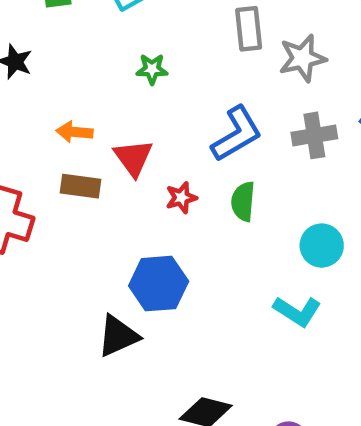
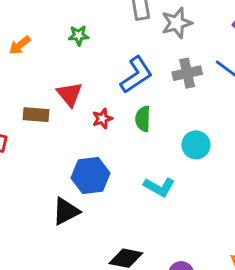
orange arrow: (74, 132) -> (20, 45), moved, turned -40
cyan L-shape: (297, 311) -> (159, 187), moved

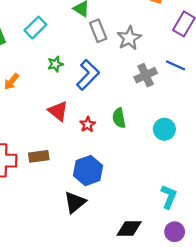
blue L-shape: (136, 75) -> (88, 75), moved
brown rectangle: (36, 115) -> (39, 156), moved
cyan L-shape: (159, 187) -> (169, 197), moved, turned -85

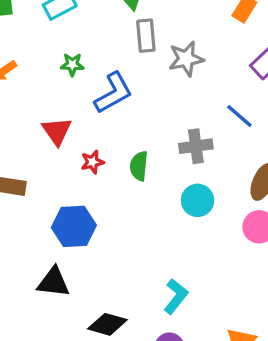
gray cross: (146, 75) -> (196, 146), moved
black triangle: (75, 202) -> (53, 282), moved, turned 30

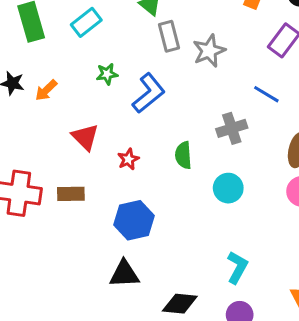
red triangle: (57, 131) -> (85, 137), moved
red star: (92, 162) -> (128, 159), moved
cyan circle: (198, 200) -> (228, 188), moved

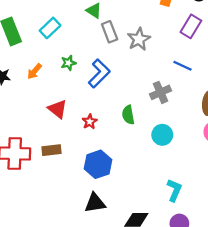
orange arrow: (46, 90) -> (34, 71), moved

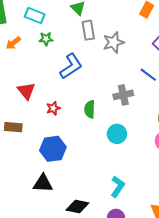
cyan rectangle: (50, 28) -> (35, 16), turned 54
green star: (68, 63) -> (46, 39), moved
orange arrow: (34, 71) -> (13, 43), moved

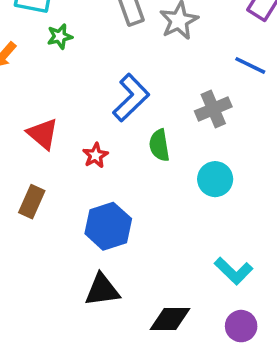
blue L-shape: (71, 66) -> (131, 98), moved
brown rectangle: (13, 127) -> (32, 202), turned -60
cyan L-shape: (118, 187) -> (234, 271), turned 110

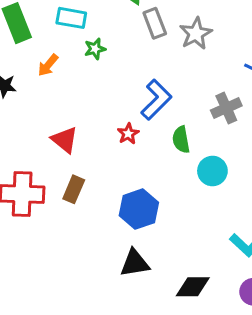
red triangle: (43, 134) -> (65, 140), moved
red star: (95, 155) -> (128, 134), moved
cyan circle: (215, 179) -> (212, 171), moved

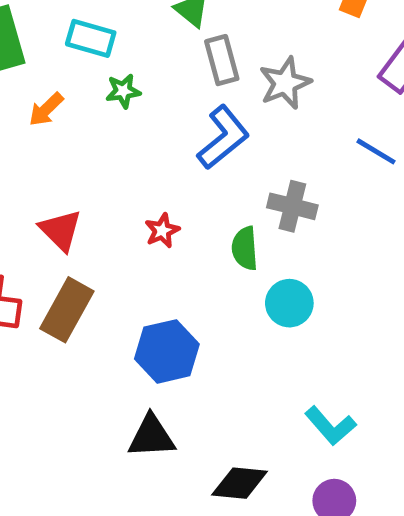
blue L-shape: (156, 100) -> (223, 137), moved
gray cross: (226, 108) -> (292, 206), moved, turned 32
brown rectangle: (74, 189) -> (67, 310), size x1.4

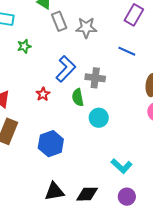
gray star: (285, 83) -> (86, 28), turned 30
green star: (123, 91) -> (24, 46), moved
blue L-shape: (223, 137) -> (66, 69), moved
black triangle: (152, 436) -> (54, 192), moved

